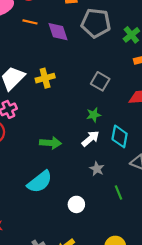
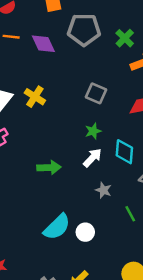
yellow cross: (45, 78) -> (35, 97), turned -36
cyan semicircle: (40, 182) -> (57, 227), moved

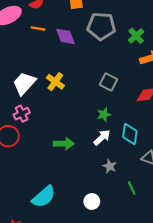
cyan semicircle: (57, 227) -> (44, 197), moved

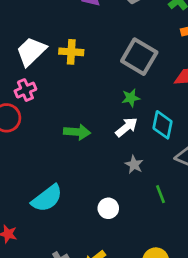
yellow cross: (55, 82) -> (71, 52), turned -36
gray square: (108, 82) -> (139, 57), size x1.5

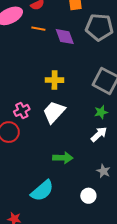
white trapezoid: (31, 51) -> (54, 112), moved
green arrow: (77, 132) -> (63, 158), moved
gray star: (134, 165) -> (103, 171), moved

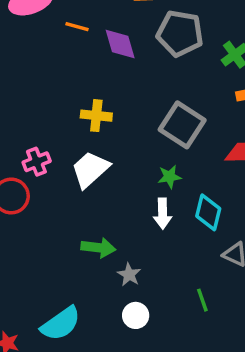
white arrow: (99, 134) -> (163, 214), turned 126
gray star: (103, 171) -> (129, 275), moved
cyan semicircle: (42, 191) -> (61, 324), moved

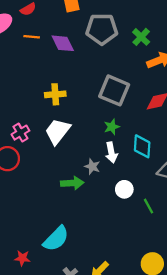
gray star: (129, 275) -> (92, 167), moved
white circle: (136, 315) -> (124, 189), moved

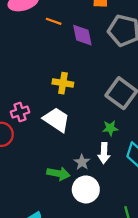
white trapezoid: (58, 131) -> (56, 120), turned 72
white circle: (124, 189) -> (86, 189), moved, size x1.5

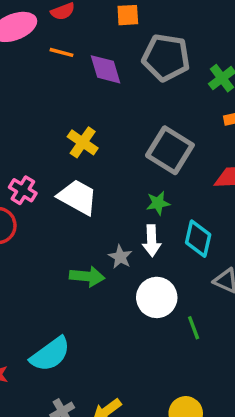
yellow cross: (63, 83) -> (83, 142), turned 30
pink cross: (20, 112) -> (23, 190), turned -36
white circle: (86, 189) -> (157, 297), moved

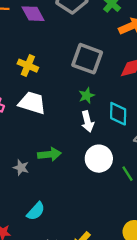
gray star: (120, 257) -> (21, 168), moved
cyan semicircle: (50, 354) -> (36, 211), size x0.7

